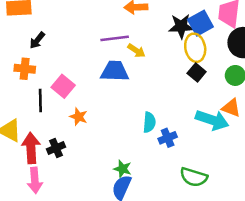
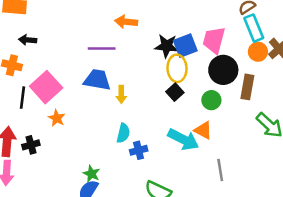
black arrow: (37, 40) -> (28, 40), turned 48
yellow arrow: (136, 51) -> (121, 94), moved, turned 48
pink square: (63, 86) -> (46, 87), size x1.4

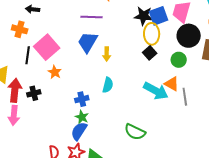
blue trapezoid: (97, 80) -> (88, 42), turned -70
blue cross: (139, 150) -> (82, 99), moved
gray line: (220, 170) -> (185, 97), moved

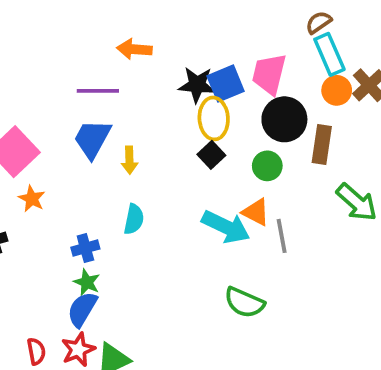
green semicircle: (135, 132) -> (244, 302), moved

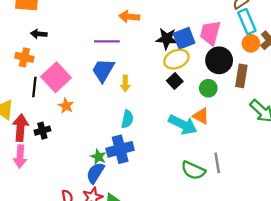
yellow ellipse: (214, 118) -> (176, 59), turned 70
gray line: (282, 236) -> (217, 163), moved
blue cross: (85, 248) -> (120, 149), moved, size x1.6

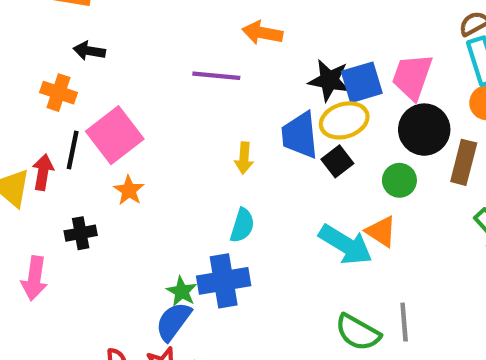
blue trapezoid: (103, 70) -> (300, 135), moved, turned -40
red arrow: (20, 128) -> (43, 172), moved, size x0.7

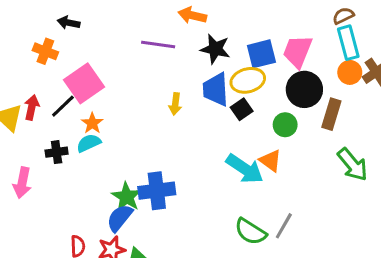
black star: (329, 80) -> (215, 49), moved
black line: (73, 150) -> (63, 106), moved, turned 32
cyan semicircle: (242, 225) -> (89, 143), moved, turned -135
green star: (182, 291) -> (127, 197), size x1.4
gray line: (404, 322) -> (284, 226), turned 32

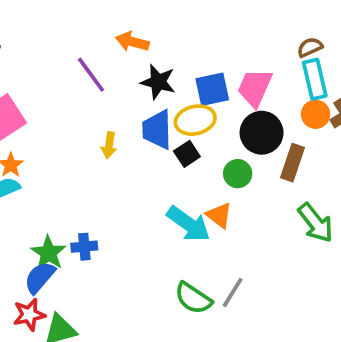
purple line: (158, 44) -> (91, 75), turned 44
blue cross: (157, 191) -> (84, 247), size x0.6

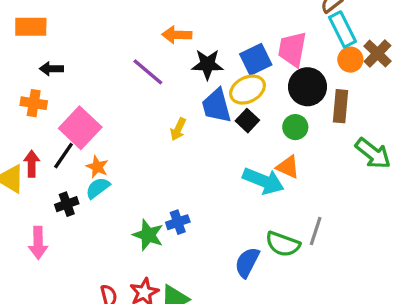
yellow arrow: (109, 145) -> (178, 129), turned 30
blue semicircle: (40, 277) -> (247, 262), moved

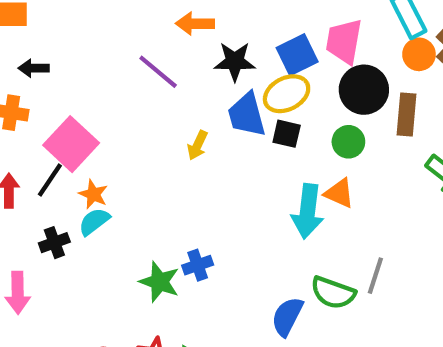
black square: (247, 121) -> (287, 134), turned -30
cyan arrow: (263, 181) -> (308, 211), turned 75

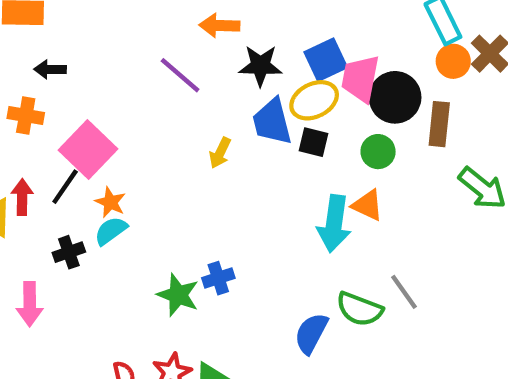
pink trapezoid: (344, 41) -> (360, 79), moved
gray line: (375, 276) -> (404, 292), turned -54

